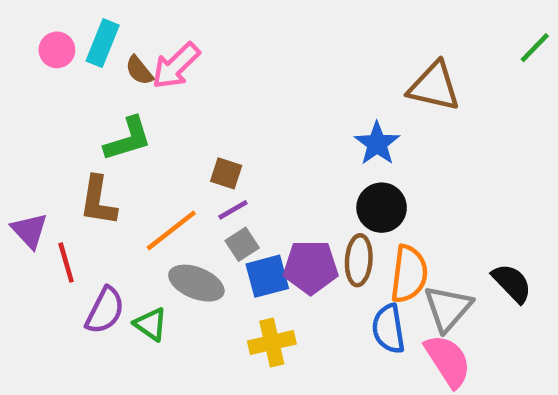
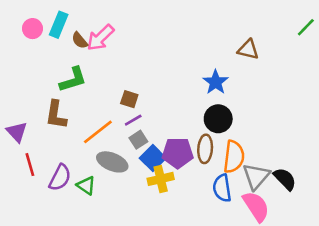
brown triangle: (434, 86) -> (248, 49), size x0.7
red line: (66, 262) -> (30, 165), moved
blue square: (267, 276) -> (153, 158), turned -30
black semicircle: (512, 283) -> (285, 179), moved
yellow cross: (272, 343) -> (161, 179), moved

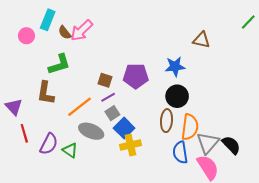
pink circle: (32, 29) -> (26, 36), moved
blue star: (216, 82) -> (175, 66), turned 30
purple pentagon: (178, 153) -> (136, 76), moved

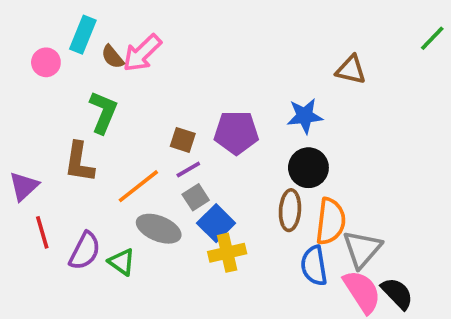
green L-shape: (59, 64) -> (103, 112), turned -50
purple triangle: (14, 107) -> (24, 186), turned 30
black semicircle: (231, 145) -> (397, 293), moved

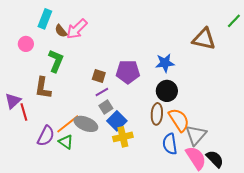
pink circle: (46, 62) -> (26, 44), moved
brown triangle: (351, 70) -> (204, 39), moved, size x1.4
orange line: (138, 186) -> (68, 124), moved
orange semicircle: (331, 221) -> (179, 120), turned -40
red line: (42, 232) -> (24, 112), moved

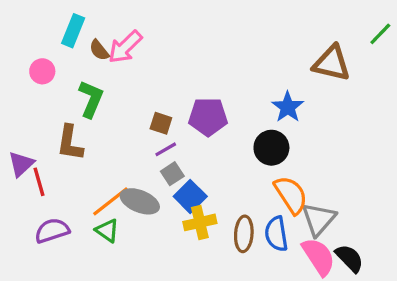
blue star: (165, 63) -> (288, 107), moved, turned -30
brown ellipse: (157, 114) -> (244, 234), moved
purple semicircle: (46, 136) -> (52, 231), moved, turned -135

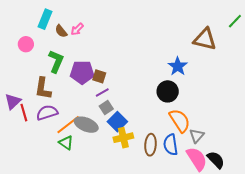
pink arrow: (125, 47) -> (77, 29), size x0.6
purple pentagon: (208, 117) -> (82, 72), moved
gray triangle: (319, 219) -> (197, 136), size x0.7
purple semicircle: (52, 231) -> (47, 113), moved

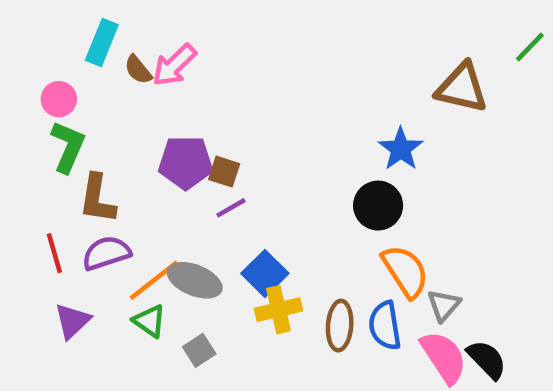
pink arrow: (77, 29) -> (174, 65), size x1.5
green L-shape: (56, 61) -> (68, 147), moved
purple triangle: (13, 102) -> (72, 321), moved
gray square: (106, 108) -> (199, 350), moved

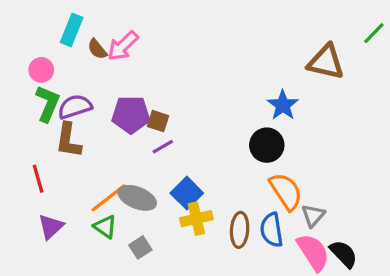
purple semicircle: (106, 253) -> (75, 107), moved

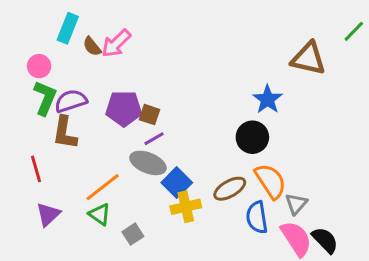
gray ellipse: (137, 198) -> (148, 163), moved
brown ellipse: (240, 230) -> (230, 189), moved, turned 56

